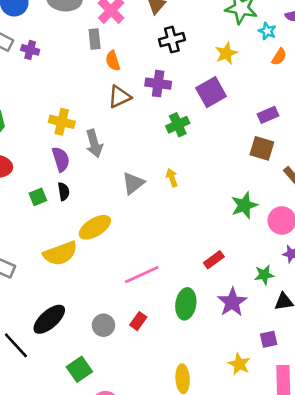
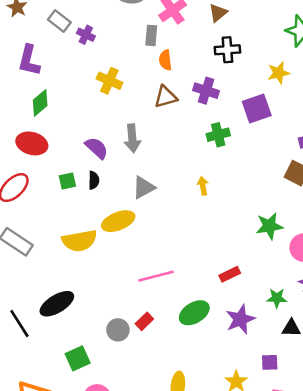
yellow cross: (62, 122) -> (109, 81), moved
purple semicircle: (61, 159) -> (97, 148), turned -40
gray triangle: (133, 183) -> (144, 187), moved
green ellipse: (186, 304) -> (194, 313), turned 40
gray circle: (103, 325) -> (118, 330), moved

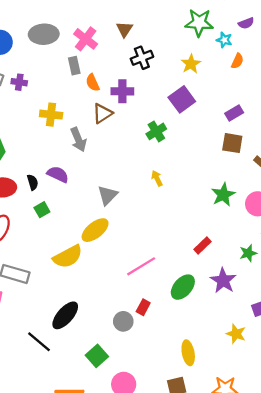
purple cross: (206, 91) -> (122, 91), moved
gray arrow: (132, 138) -> (78, 140), moved
black semicircle: (94, 180) -> (33, 182), moved

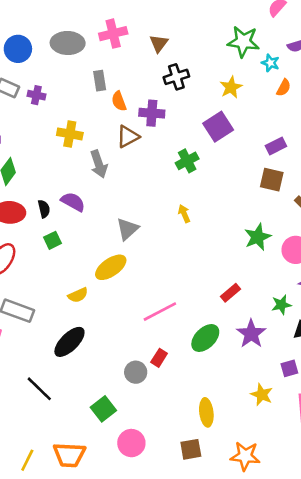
pink cross: (86, 39) -> (113, 34), moved, turned 35
yellow semicircle: (68, 257) -> (78, 295), size x0.6
black ellipse: (65, 315) -> (69, 342), moved

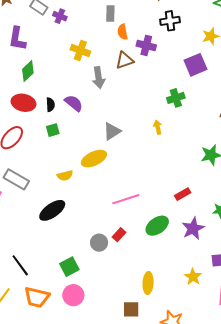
green cross: (187, 161) -> (176, 98), moved
black line: (39, 389) -> (20, 265), moved
pink circle: (131, 443) -> (73, 295), moved

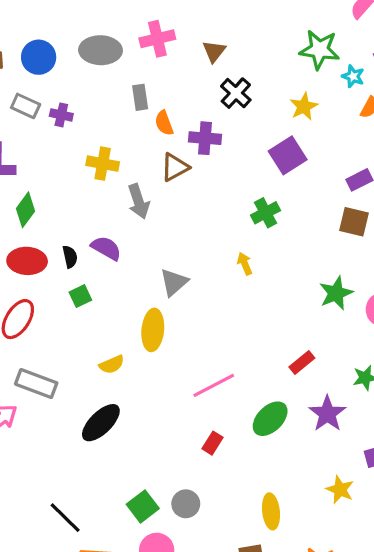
black cross: (170, 21) -> (236, 93), turned -30
yellow ellipse: (94, 159) -> (153, 330), turned -50
gray circle: (99, 243) -> (186, 504), moved

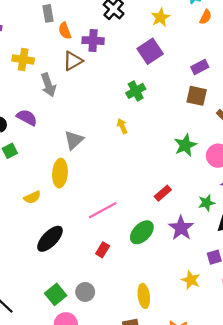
black ellipse: (101, 423) -> (50, 239), moved

